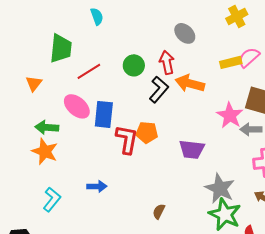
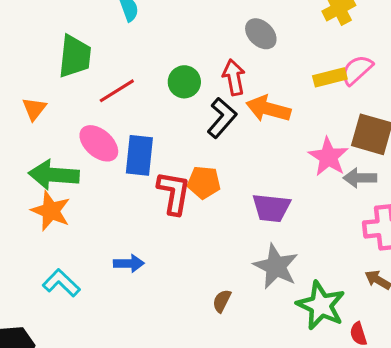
green arrow: (47, 127) -> (54, 175), size x1.4
gray star: (220, 188) -> (276, 266), moved
cyan L-shape: (52, 199) -> (61, 283), turned -85

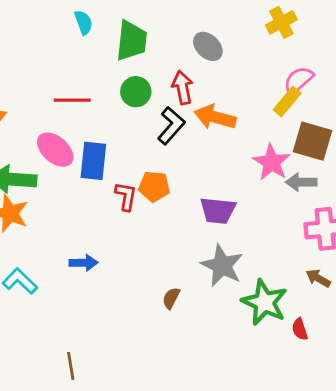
green trapezoid: (75, 56) -> (132, 41), moved
yellow rectangle: (330, 77) -> (287, 102), moved, turned -36
red line: (117, 91) -> (72, 100), turned 32
red L-shape: (174, 193) -> (126, 196), size x0.7

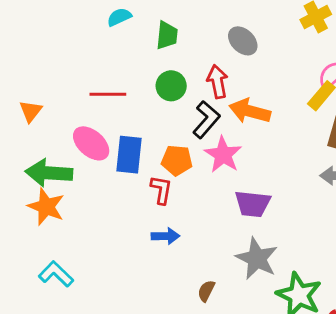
cyan semicircle: (83, 22) -> (119, 17), turned -95
green trapezoid: (132, 41) -> (167, 35), size x0.7
pink star: (272, 162) -> (223, 155), moved
orange pentagon: (154, 186) -> (177, 160), moved
blue arrow: (83, 263) -> (166, 236), moved

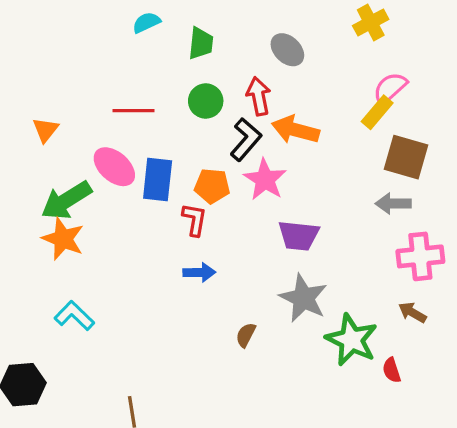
green arrow: (49, 173) -> (66, 200), turned -36

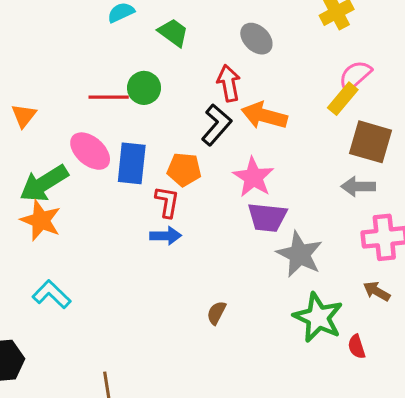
green trapezoid: (201, 43) -> (173, 32), turned -60
green circle: (206, 101) -> (144, 88), moved
pink star: (265, 180) -> (253, 177), moved
blue arrow: (199, 272) -> (166, 236), moved
gray star: (303, 298) -> (300, 254), moved

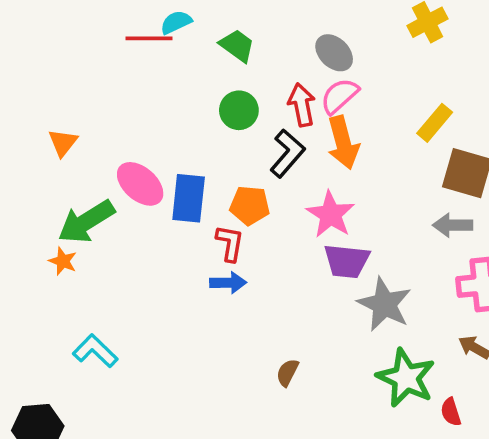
pink semicircle: (355, 76) -> (339, 96), moved
green circle: (144, 88) -> (239, 110), moved
red line: (109, 97) -> (149, 38), moved
orange arrow: (264, 116) -> (343, 143), turned -120
orange star: (41, 220) -> (63, 261), moved, size x0.6

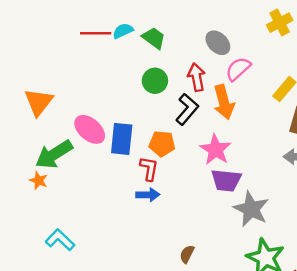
cyan semicircle: (176, 22) -> (123, 31), moved
pink semicircle: (339, 96) -> (238, 69), moved
orange triangle: (63, 143) -> (39, 102), size x1.5

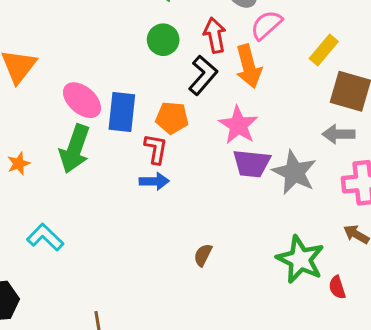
green arrow: (54, 154) -> (75, 149), moved, turned -39
orange star: (39, 180) -> (19, 164), turned 30
gray star: (251, 209) -> (294, 172), moved

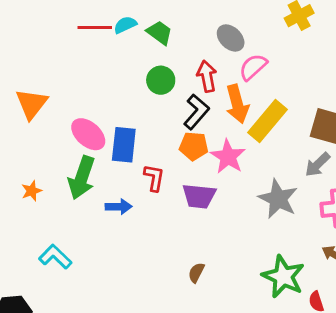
yellow rectangle: (324, 50) -> (267, 121), moved, size x1.5
orange pentagon: (172, 118) -> (194, 146), moved
gray arrow: (339, 134) -> (318, 165), turned -44
purple trapezoid: (252, 164) -> (199, 196), moved
blue arrow: (154, 181) -> (119, 207), moved

